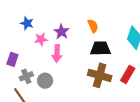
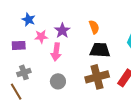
purple rectangle: (12, 59) -> (19, 45), moved, turned 64
brown cross: (100, 75) -> (97, 77), turned -35
gray circle: (45, 81) -> (58, 81), moved

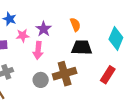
brown cross: (97, 77) -> (65, 74), moved

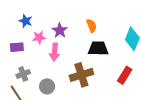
gray circle: (41, 80) -> (47, 86), moved

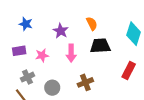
pink star: (39, 37) -> (42, 55), moved
pink arrow: (55, 52) -> (71, 53), moved
brown cross: (81, 75) -> (85, 82), moved, size x0.7

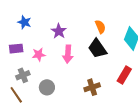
orange semicircle: (92, 24) -> (100, 27), moved
black trapezoid: (100, 46) -> (97, 49), turned -125
brown cross: (85, 82) -> (92, 87), moved

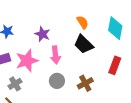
pink star: (39, 55) -> (27, 61), size x1.6
gray circle: (47, 87) -> (57, 81), moved

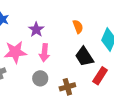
black trapezoid: (84, 44) -> (84, 57), moved

